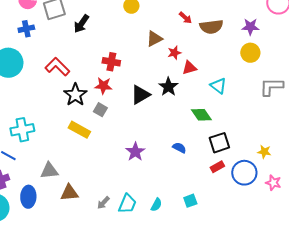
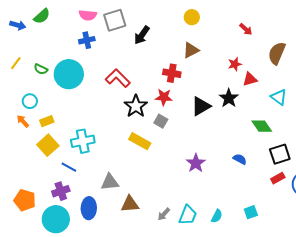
brown semicircle: (211, 27) -> (277, 53), moved, turned 120
brown triangle: (154, 39) -> (191, 50), moved

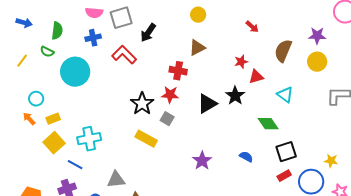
green semicircle: (42, 16) -> (57, 31), moved, turned -42
green semicircle: (41, 69) -> (47, 52), moved
red L-shape: (118, 78) -> (124, 55), moved

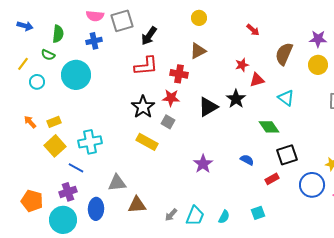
red L-shape: (124, 55) -> (146, 66), moved, turned 130
cyan circle: (36, 99) -> (37, 82), moved
red rectangle: (284, 176) -> (272, 179), moved

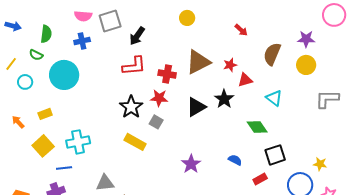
brown triangle: (198, 51) -> (198, 62), moved, size x1.5
yellow rectangle: (54, 122) -> (45, 114), moved
blue line: (76, 168) -> (64, 168), turned -35

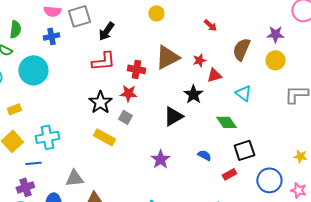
black triangle: (196, 107) -> (173, 116), moved
yellow star: (320, 164) -> (300, 156), moved

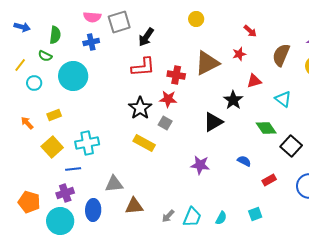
red star: (199, 60) -> (239, 54), moved
black square: (244, 150) -> (291, 146), moved, turned -30
purple star: (160, 159) -> (200, 165), turned -30

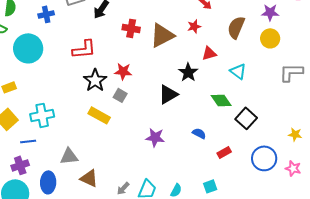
red L-shape: (143, 67) -> (84, 49), moved
red cross: (176, 75) -> (131, 28), moved
brown triangle: (134, 206) -> (89, 178), turned 30

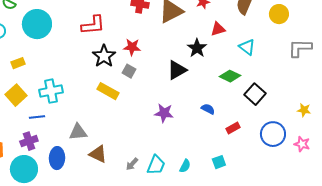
green diamond: (221, 100) -> (230, 76), turned -30

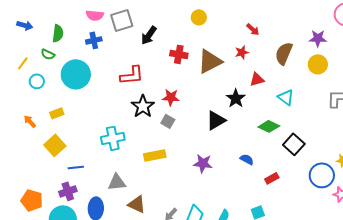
cyan cross: (51, 91) -> (113, 138), moved
yellow rectangle: (108, 91) -> (155, 155), moved, turned -40
blue circle: (273, 134) -> (322, 175), moved

